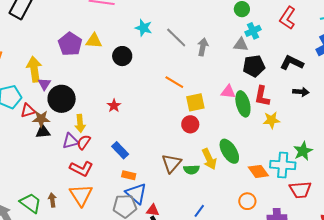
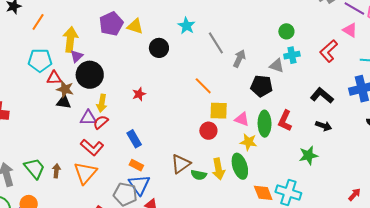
black pentagon: (254, 66) -> (262, 86), moved
pink triangle: (228, 92) -> (242, 119), moved
yellow star: (271, 120) -> (248, 142), moved
green star: (303, 151) -> (308, 155), moved

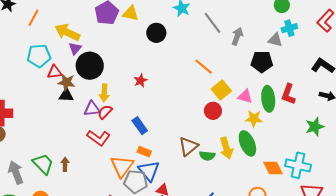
yellow arrow: (70, 39) -> (67, 32), turned -65
yellow square: (219, 111) -> (221, 90), turned -36
orange triangle: (85, 173) -> (122, 166), moved

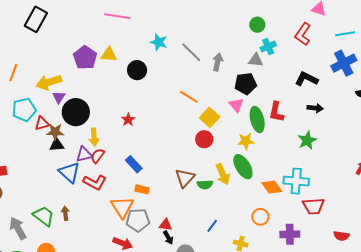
yellow arrow: (67, 32) -> (49, 82), turned -35
pink triangle: (245, 96) -> (236, 105), moved, turned 42
blue triangle: (149, 171) -> (69, 172), moved

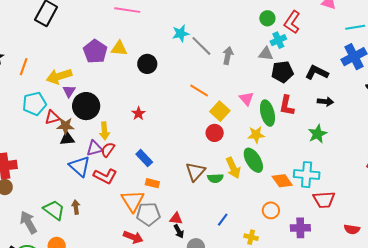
red L-shape: (303, 34) -> (292, 22), moved
cyan star: (159, 42) -> (181, 33), moved, turned -30
black pentagon: (246, 84) -> (282, 72), moved

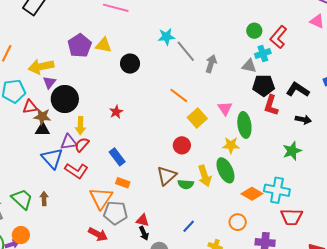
red L-shape: (287, 106) -> (271, 105), moved
red circle: (215, 133) -> (182, 145), moved
orange diamond: (282, 181) -> (252, 194), turned -30

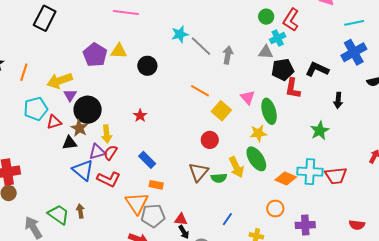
brown star: (42, 117) -> (79, 128), moved, turned 30
black arrow: (303, 120) -> (338, 100), moved, turned 91
red trapezoid: (292, 217) -> (336, 176), moved

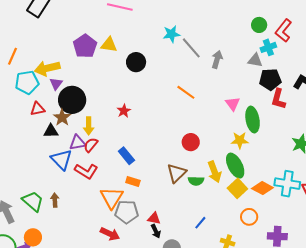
cyan pentagon: (36, 109) -> (27, 82), moved
yellow square: (221, 111) -> (237, 188), moved

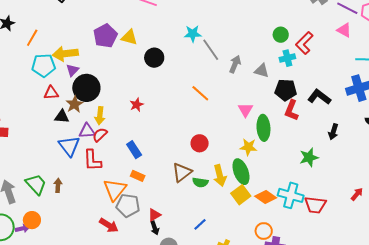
gray triangle: (255, 60) -> (262, 71), moved
red L-shape: (86, 171) -> (92, 160), turned 50
orange circle: (249, 217) -> (264, 231), moved
red triangle: (154, 218) -> (154, 215), turned -48

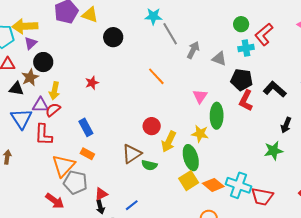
black circle: (86, 88) -> (43, 62), size x0.7
green star: (309, 157) -> (273, 151), moved
yellow arrow: (220, 175) -> (169, 142), moved, turned 35
blue line: (200, 224) -> (132, 205), moved

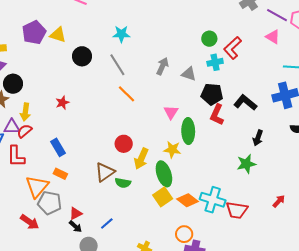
gray line: (170, 34) -> (117, 65), moved
black arrow: (100, 207) -> (75, 226), turned -32

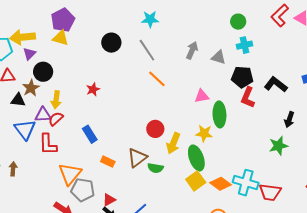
yellow triangle: (58, 35) -> (61, 38), moved
red L-shape: (233, 48) -> (280, 16), moved
pink triangle: (171, 112) -> (202, 96), turned 49
orange rectangle: (60, 174) -> (108, 162), moved

